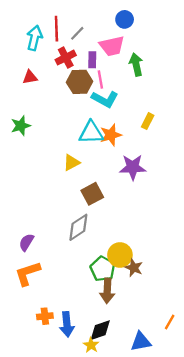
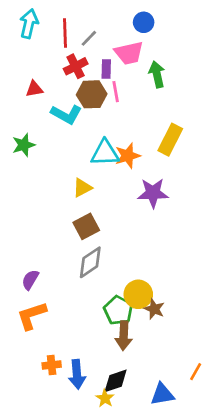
cyan arrow: (34, 38) -> (29, 24), moved
cyan L-shape: (105, 99) -> (66, 114), moved
yellow rectangle: (148, 121) -> (170, 140), size x1.6
brown square: (92, 194) -> (86, 226), moved

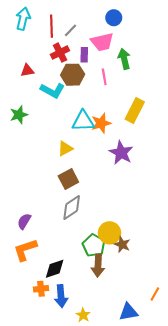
pink line: (116, 92) -> (104, 77), moved
purple star: (153, 193) -> (121, 153), turned 30
black diamond: (116, 381) -> (55, 269), moved

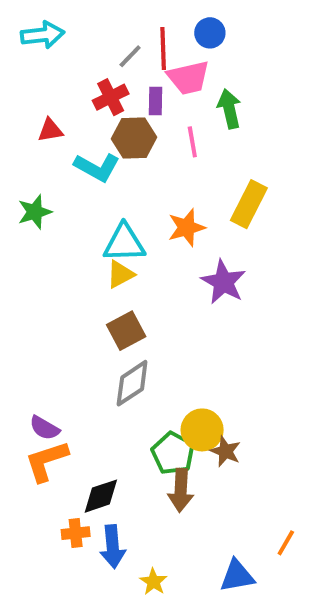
cyan arrow: (23, 19) -> (43, 35), turned 70
red line: (52, 26) -> (163, 48), moved
cyan triangle: (83, 121) -> (124, 243), moved
purple semicircle: (24, 221) -> (44, 428), moved, turned -91

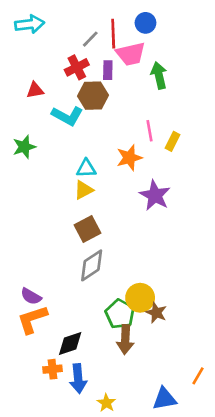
pink line: (192, 142) -> (150, 131), moved
yellow rectangle: (249, 204) -> (172, 141), size x0.6
cyan triangle: (124, 243) -> (86, 168), size x0.7

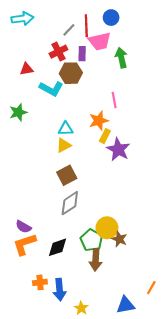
yellow rectangle: (172, 141) -> (105, 136), moved
black diamond: (70, 344) -> (57, 247), moved

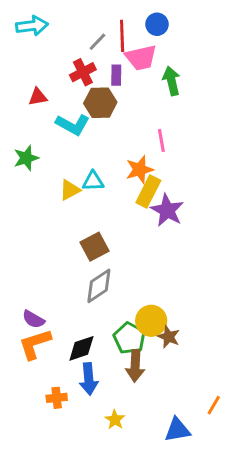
yellow rectangle: (105, 136) -> (148, 191), size x1.5
yellow triangle: (64, 145) -> (70, 190), moved
blue arrow: (60, 290) -> (89, 379), moved
yellow star: (81, 308) -> (115, 420), moved

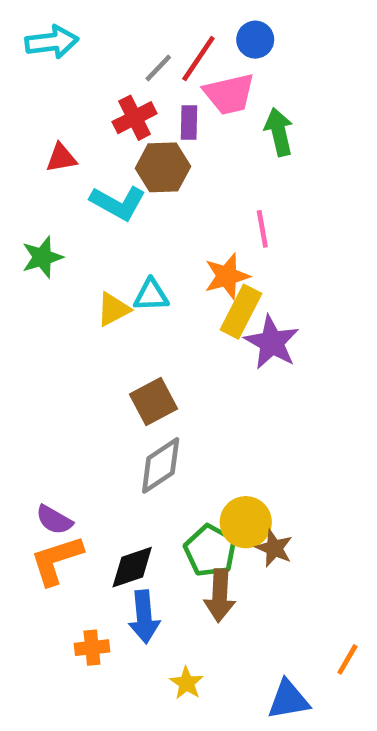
red line: (122, 36) -> (198, 59), turned 36

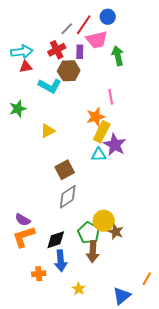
cyan arrow: (52, 42) -> (22, 52), moved
cyan triangle: (151, 295) -> (99, 155), moved
blue triangle: (288, 700) -> (122, 296), turned -30

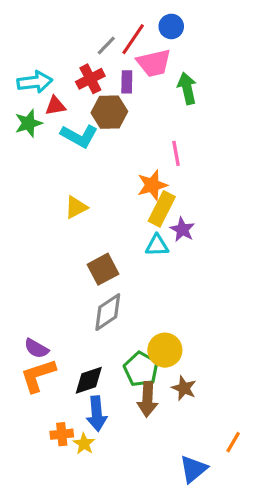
red triangle: (26, 67) -> (55, 106), moved
green star: (18, 109) -> (28, 123), moved
purple star: (115, 145) -> (182, 230), size x0.7
brown star: (116, 232) -> (184, 388), moved
yellow star: (79, 289) -> (84, 444), moved

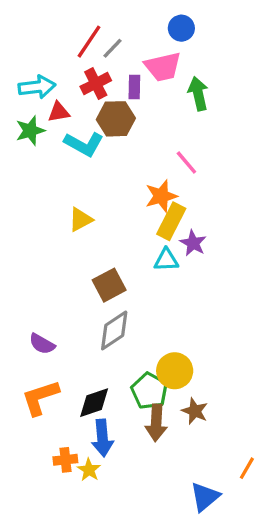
red line: (133, 39) -> (89, 42), moved
pink line: (176, 153) -> (186, 162), turned -30
purple semicircle: (36, 349) -> (42, 344), moved

